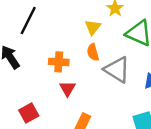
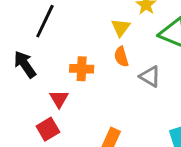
gray triangle: (117, 70) -> (150, 76), size x0.7
red triangle: (67, 89) -> (59, 99), moved

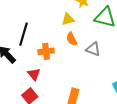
black line: (45, 21) -> (24, 34), moved
yellow triangle: (121, 27) -> (68, 19), turned 48

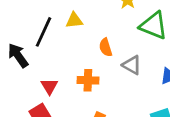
yellow triangle: (68, 19) -> (74, 20), moved
orange cross: (46, 51) -> (88, 80), moved

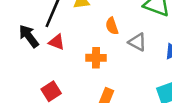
red triangle: (49, 86) -> (57, 42), moved, turned -36

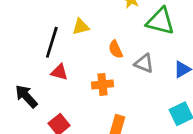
black arrow: (29, 36) -> (26, 96), moved

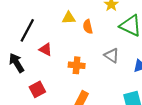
black line: (52, 42) -> (27, 30), moved
orange semicircle: (116, 49) -> (88, 27), moved

